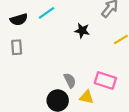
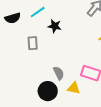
black star: (82, 31) -> (55, 26), moved
gray rectangle: (17, 47) -> (33, 43), moved

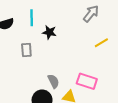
cyan line: (38, 12) -> (32, 18), turned -56

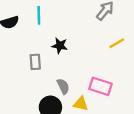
black star: (49, 32) -> (60, 46), moved
gray rectangle: (26, 50) -> (35, 62), moved

